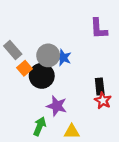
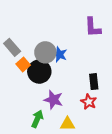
red star: (103, 101) -> (89, 102), moved

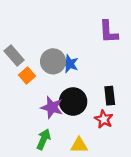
black circle: (39, 72) -> (73, 102), moved
purple star: (53, 100) -> (52, 107), moved

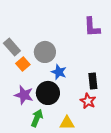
blue star: (70, 64) -> (59, 72), moved
black circle: (73, 102) -> (48, 93), moved
purple star: (52, 107) -> (24, 95), moved

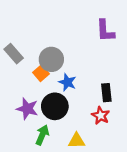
orange square: (23, 64) -> (41, 73), moved

